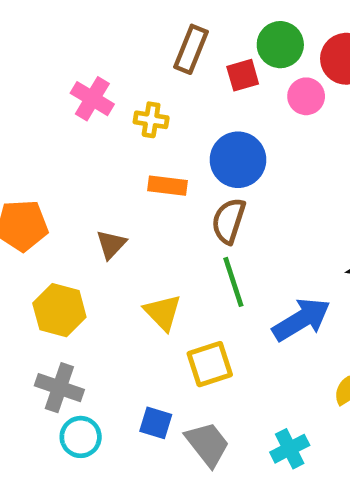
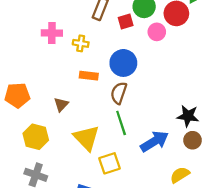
pink cross: (92, 99) -> (52, 33), turned -30
yellow triangle: (163, 312) -> (86, 138), size x1.4

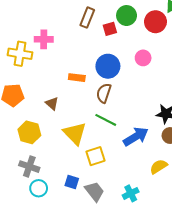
pink circle: (157, 32) -> (143, 58), moved
yellow cross: (81, 43) -> (20, 54), moved, size x1.6
brown triangle: (61, 104) -> (52, 103), turned -32
green line: (121, 123) -> (106, 120), turned -45

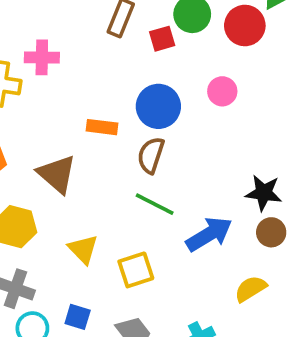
brown triangle: (52, 103) -> (57, 174), size x1.6
yellow triangle: (75, 133) -> (83, 249), moved, size x0.7
blue square: (72, 182) -> (78, 317), moved

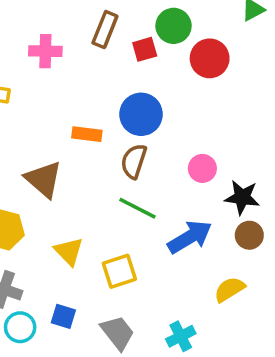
red circle: (245, 26) -> (210, 58), moved
pink cross: (42, 57) -> (45, 51), moved
pink circle: (222, 91) -> (202, 168), moved

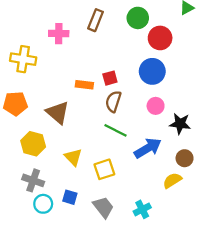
red square: (145, 49) -> (110, 78), moved
blue circle: (141, 114) -> (152, 71), moved
brown circle: (249, 235) -> (185, 158), moved

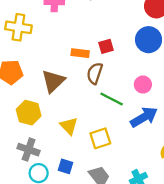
brown semicircle: (113, 101) -> (95, 73), moved
pink circle: (156, 106) -> (143, 85), moved
brown triangle: (58, 113) -> (53, 81), turned 35

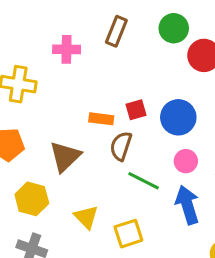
blue circle: (149, 40) -> (178, 117), moved
blue arrow: (144, 117) -> (187, 205), turned -76

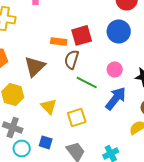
red square: (136, 110) -> (82, 35), size x1.5
blue circle: (178, 117) -> (119, 31), moved
blue arrow: (187, 205) -> (116, 98), turned 55

